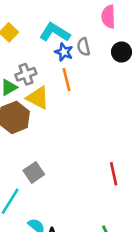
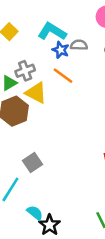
gray semicircle: (84, 47) -> (79, 45), turned 105
orange line: (67, 80) -> (63, 76), turned -40

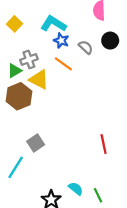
gray semicircle: (79, 45) -> (86, 47), moved, turned 40
cyan semicircle: (35, 213) -> (76, 189), moved

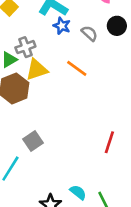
orange line: (63, 64) -> (77, 68), moved
yellow triangle: (39, 80) -> (37, 70), turned -45
red line: (104, 144) -> (109, 142), turned 30

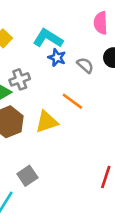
yellow triangle: (37, 70) -> (47, 122), moved

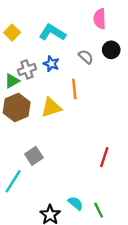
blue star: (57, 58) -> (51, 64), moved
orange line: (72, 101) -> (74, 89), turned 48

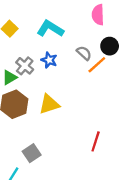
gray cross: (27, 69) -> (25, 66), turned -30
orange line: (74, 89) -> (97, 65), moved, turned 54
red line: (104, 157) -> (96, 141), moved

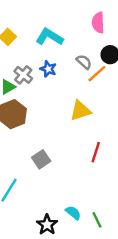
yellow triangle: (49, 104) -> (80, 111), moved
gray square: (32, 153) -> (41, 159), moved

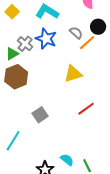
blue star: (48, 69) -> (46, 39), size x1.5
red line: (96, 152) -> (86, 109), turned 36

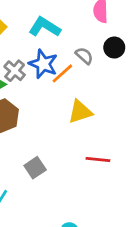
orange line: (87, 43) -> (62, 73), moved
red line: (86, 109) -> (98, 159), turned 42

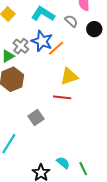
gray semicircle: (84, 56) -> (71, 21), moved
red line: (98, 159) -> (62, 97), moved

